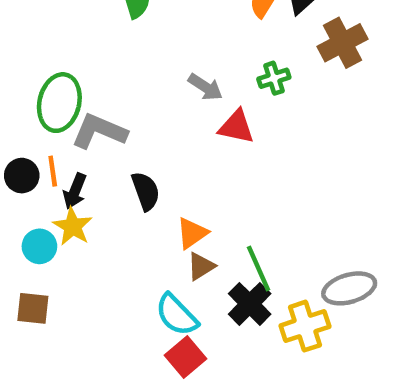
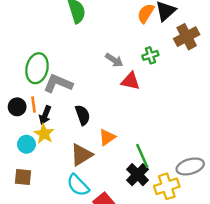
brown triangle: (201, 266) -> (81, 155), moved, size x1.5
cyan semicircle: (177, 315) -> (78, 185), moved

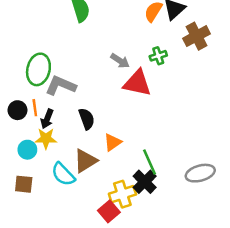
red triangle: (131, 81) -> (137, 83), size x1.4
yellow star: (44, 134) -> (46, 139), turned -30
cyan semicircle: (78, 185) -> (63, 174), moved
yellow cross: (167, 186) -> (122, 194), moved

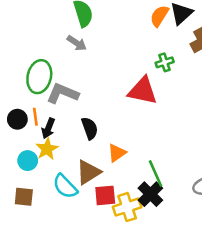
gray arrow: (120, 61) -> (77, 43), moved
yellow star: (46, 139) -> (47, 149), turned -30
red square: (109, 211) -> (105, 195), moved, turned 35

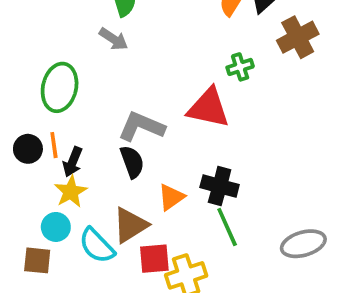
gray L-shape: (63, 93) -> (141, 126), moved
cyan circle: (28, 161) -> (56, 227), moved
black cross: (150, 194) -> (220, 186), moved, turned -30

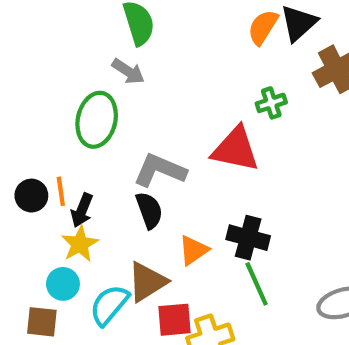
green ellipse: (60, 87) -> (97, 120), moved
cyan semicircle: (97, 246) -> (109, 305), turned 84

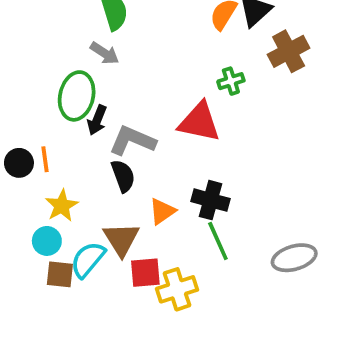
black arrow: (82, 210) -> (97, 120), moved
brown triangle: (147, 282) -> (121, 239), turned -30
brown square: (42, 322) -> (60, 274), moved

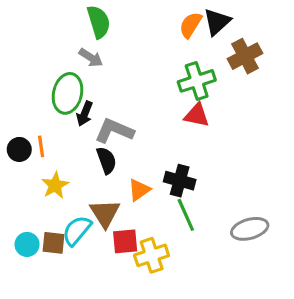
green cross: (231, 81) -> (197, 81), size x1.6
red triangle: (199, 122) -> (197, 115), moved, size x0.7
cyan circle: (47, 241) -> (27, 244), moved

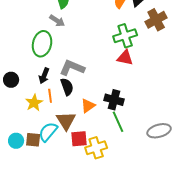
black arrow: (85, 114) -> (44, 76), moved
orange line: (41, 146) -> (50, 96), moved

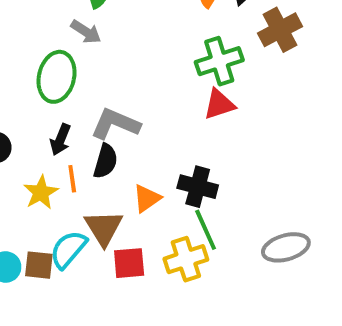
red triangle: (125, 58) -> (219, 104), turned -30
black semicircle: (67, 87) -> (106, 161), turned 36
yellow cross: (96, 148) -> (186, 259), moved

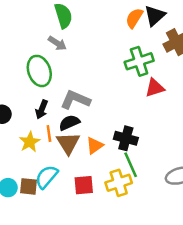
green ellipse: (57, 77) -> (39, 71), turned -32
red triangle: (219, 104) -> (155, 88), moved
black semicircle: (106, 161) -> (69, 123), turned -130
brown triangle: (104, 228) -> (68, 143), moved

